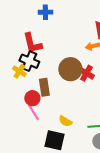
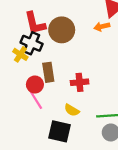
brown circle: (70, 69) -> (62, 30), moved
red cross: (86, 73) -> (80, 82), moved, turned -35

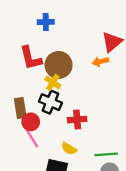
black cross: (32, 43) -> (50, 102), moved
yellow cross: (20, 54) -> (53, 82), moved
brown rectangle: (48, 72) -> (20, 108), moved

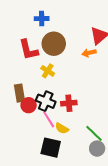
brown circle: (59, 65) -> (54, 44), moved
black cross: (50, 102) -> (46, 101), moved
pink line: (32, 138) -> (49, 119), moved
green line: (106, 154) -> (94, 133), turned 48

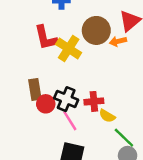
brown circle: (54, 44) -> (96, 30), moved
yellow cross: (48, 71) -> (69, 49), moved, size x1.5
yellow semicircle: (62, 128) -> (107, 116), moved

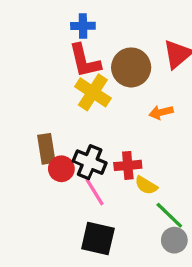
red L-shape: (46, 38) -> (85, 61), moved
orange arrow: (118, 41) -> (161, 112), moved

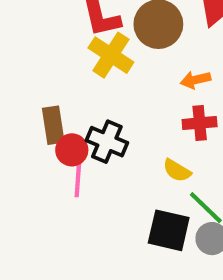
red cross: (128, 165) -> (200, 123), moved
pink line: (95, 192) -> (78, 179), moved, turned 36
black square: (98, 239) -> (169, 230), moved

